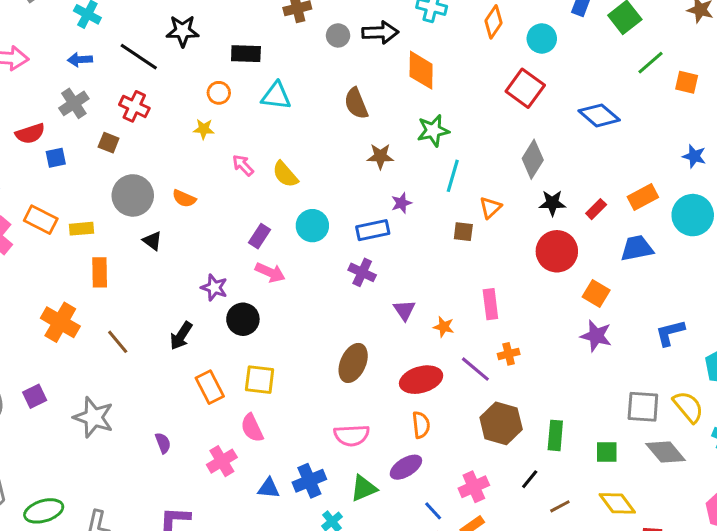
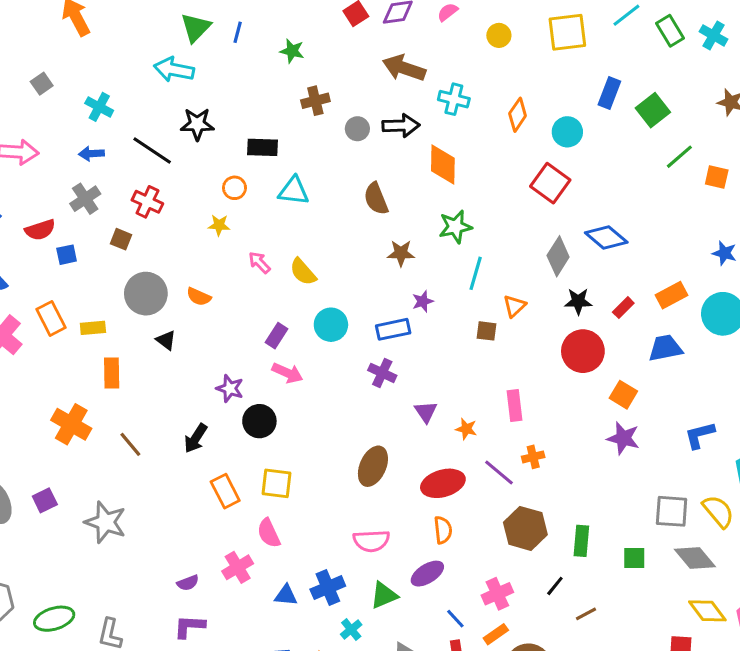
blue diamond: (599, 115) -> (606, 238), moved
orange rectangle: (41, 220) -> (51, 318), turned 36
purple semicircle: (163, 443) -> (188, 583), moved, turned 90
yellow diamond: (617, 503) -> (707, 611), moved

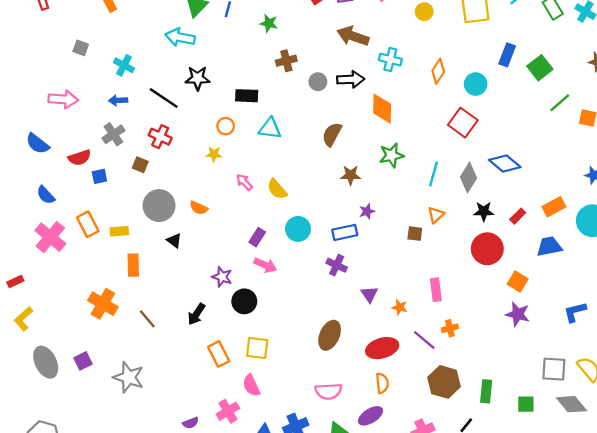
gray square: (42, 84) -> (81, 48), turned -35
brown semicircle: (376, 199) -> (332, 134), turned 50
cyan line: (476, 273) -> (434, 174), moved

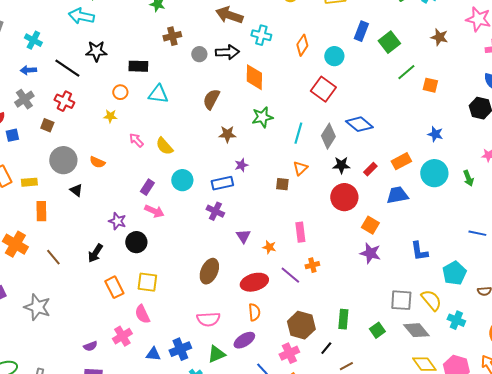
blue L-shape: (575, 312) -> (419, 251), turned -85
brown hexagon: (444, 382) -> (301, 325), moved
green square: (526, 404) -> (377, 330), turned -35

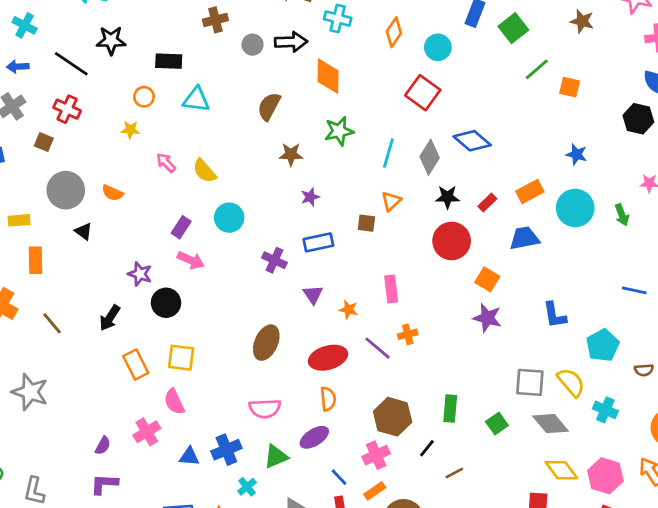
blue rectangle: (222, 183) -> (318, 242), moved
purple semicircle: (90, 346) -> (103, 446), turned -40

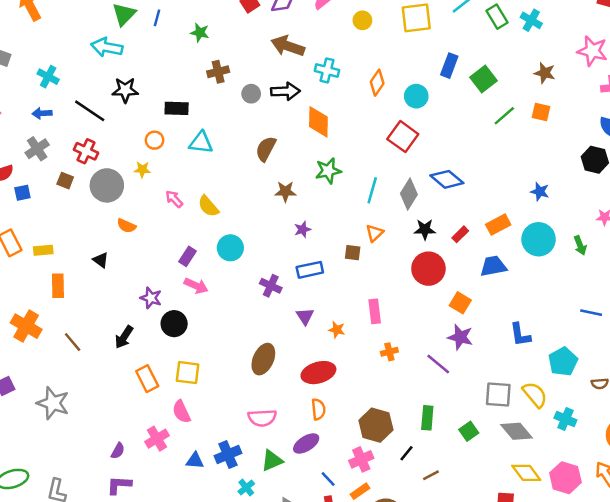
orange square: (570, 87) -> (541, 112), moved
gray circle: (66, 190) -> (107, 185), moved
purple line: (377, 348) -> (438, 364), moved

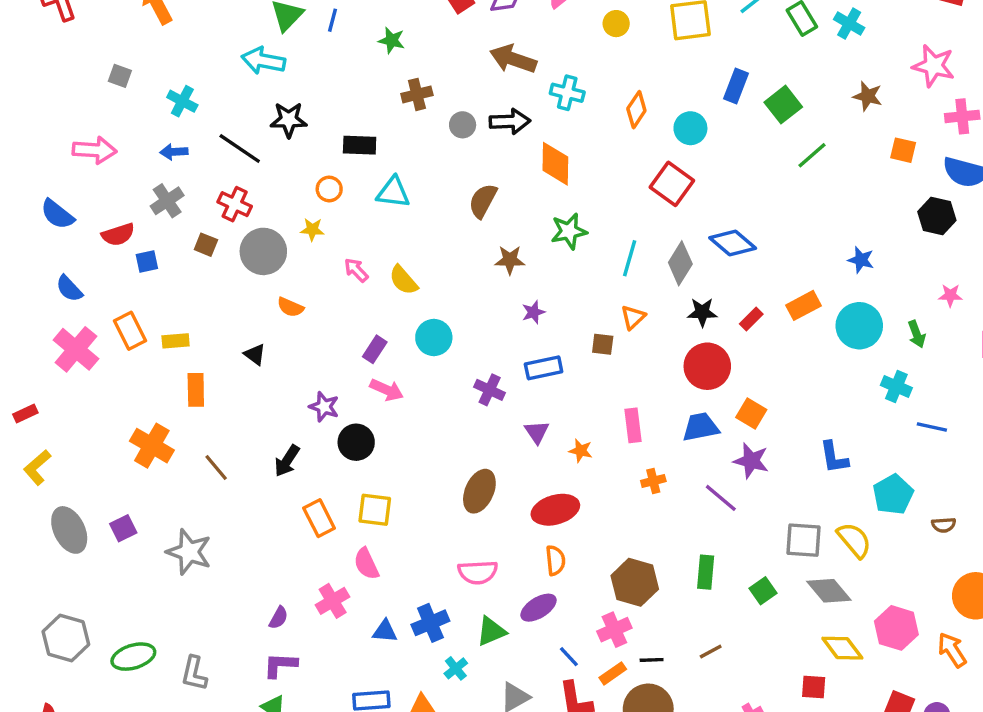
orange square: (541, 112) -> (903, 150), moved
blue trapezoid: (493, 266) -> (701, 427), moved
cyan cross: (565, 419) -> (896, 386), moved
black line: (406, 453) -> (652, 660), moved, turned 49
pink hexagon: (565, 478) -> (896, 628), moved

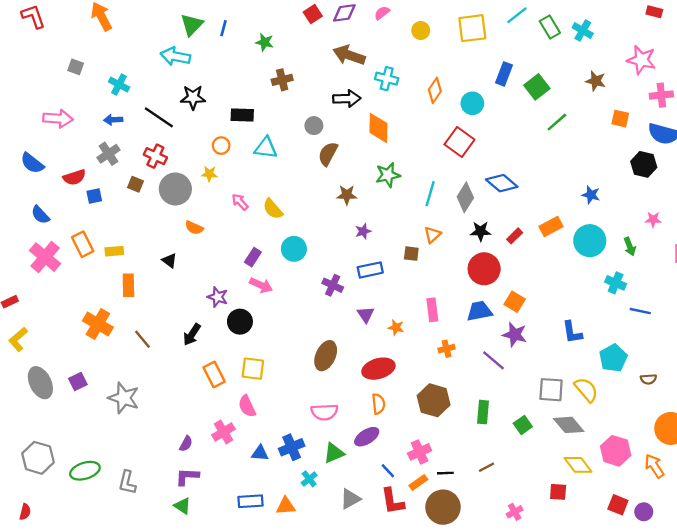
gray circle: (463, 125) -> (314, 126), moved
brown hexagon: (635, 582) -> (434, 400), moved

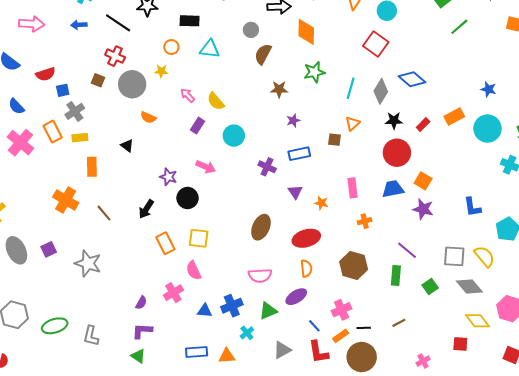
gray cross: (108, 154) -> (75, 111), moved
purple rectangle: (253, 257) -> (198, 126), moved
purple line: (493, 360) -> (407, 250), moved

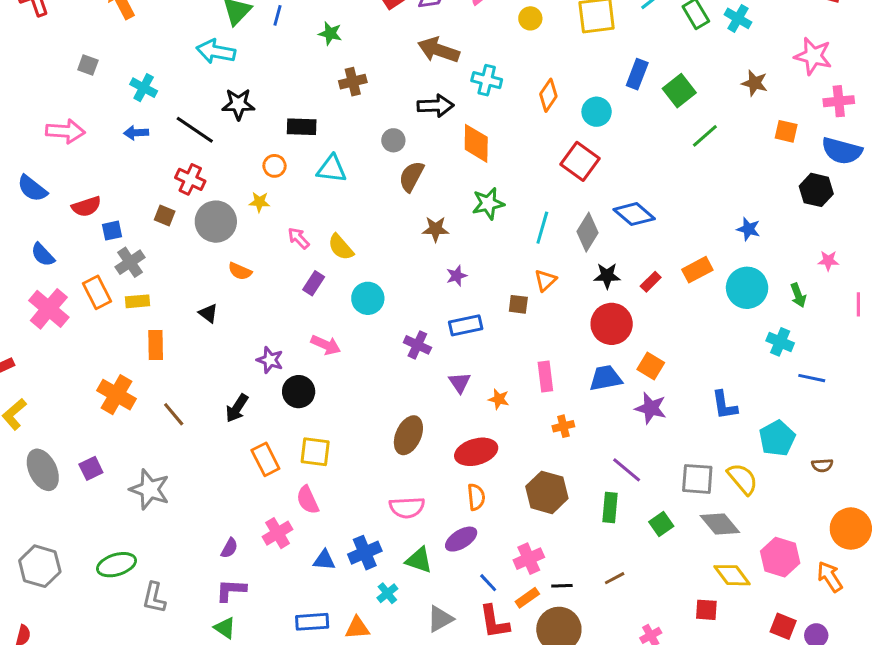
green triangle: (268, 311) -> (419, 560), turned 42
green ellipse: (55, 326) -> (117, 565), moved

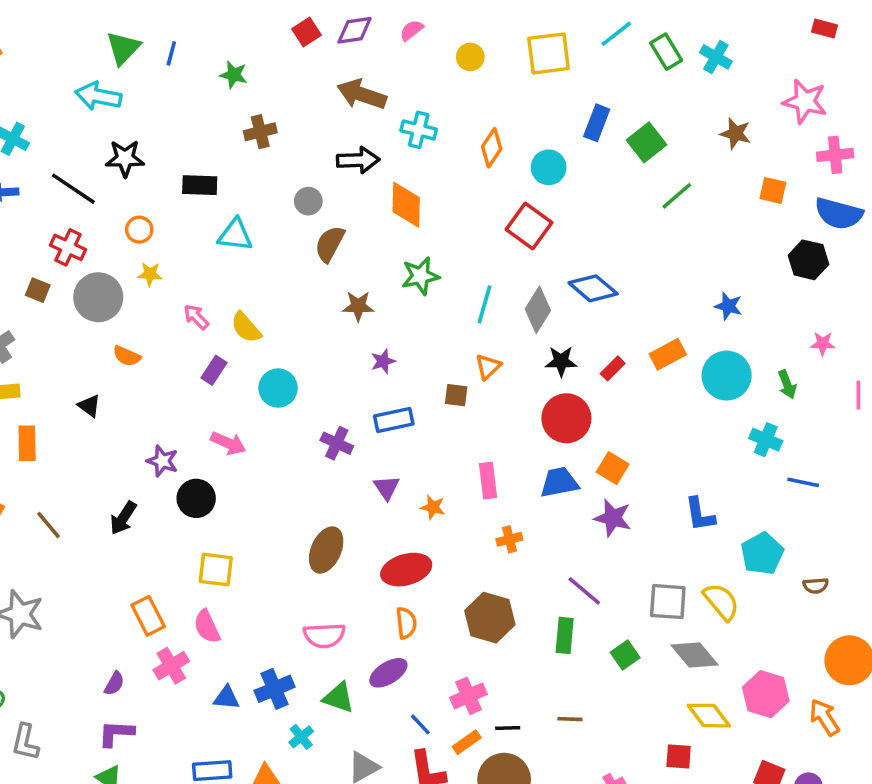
orange circle: (275, 166) -> (139, 230), moved
orange rectangle: (265, 459) -> (148, 616), moved
brown line: (615, 578) -> (570, 719), turned 30

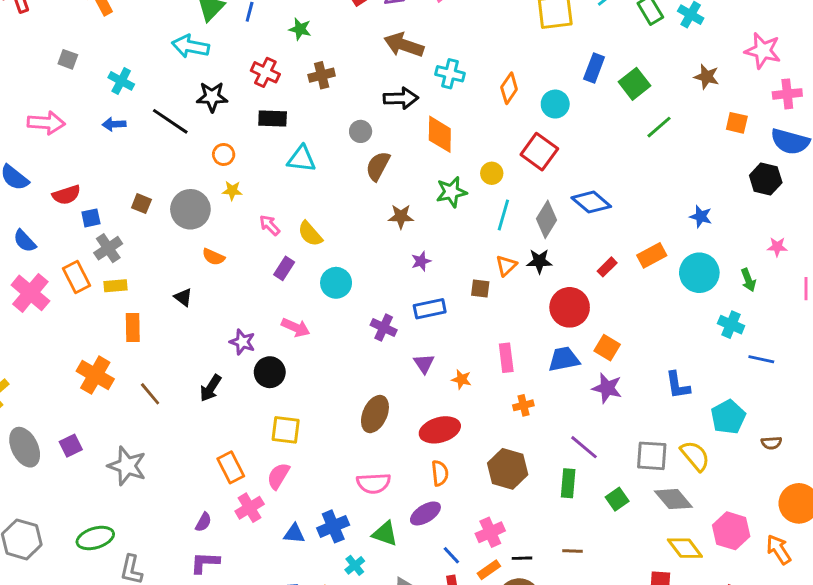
yellow circle: (470, 57) -> (492, 173), moved
red cross: (68, 247) -> (265, 72), moved
black star: (561, 361) -> (539, 261), moved
pink semicircle: (207, 627) -> (278, 476), turned 56

